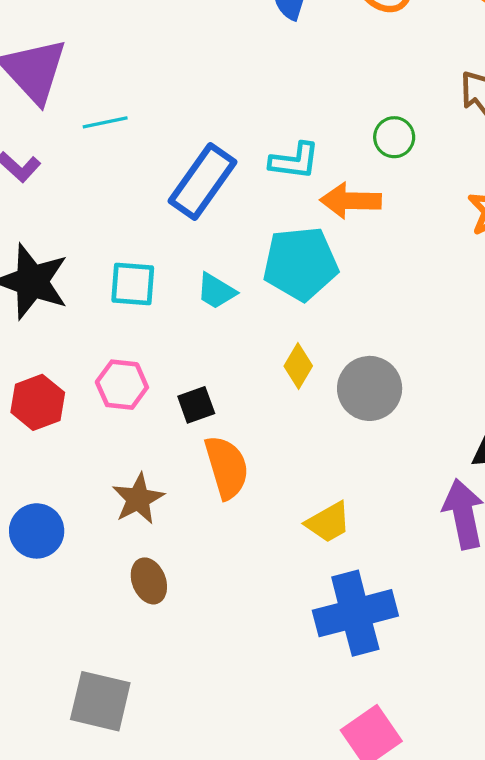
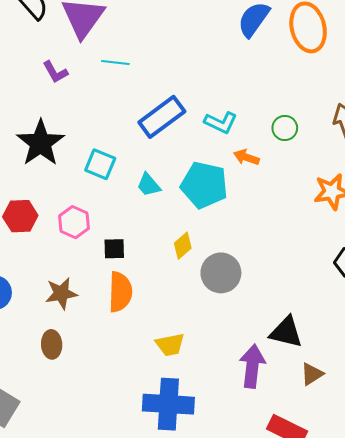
orange arrow: (351, 201) -> (246, 157), size x0.7

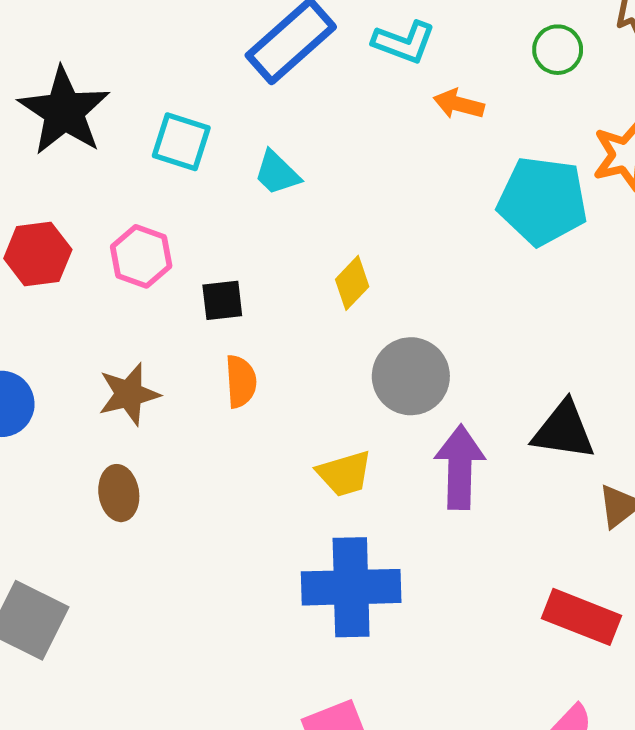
green circle: (285, 128) -> (558, 50), moved
cyan pentagon: (204, 185) -> (543, 201), moved
gray circle: (221, 273) -> (411, 376), moved
orange semicircle: (120, 292) -> (241, 381), size x0.7
purple arrow: (252, 366) -> (460, 467), moved

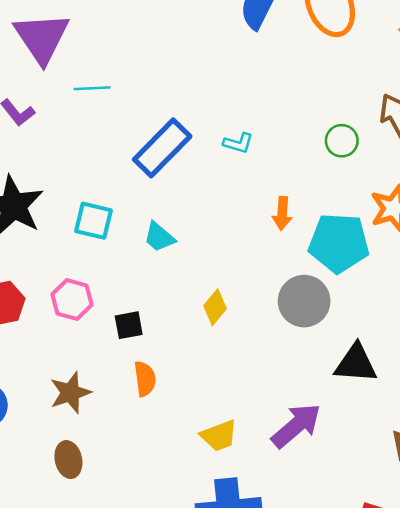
cyan L-shape: (404, 42) -> (238, 143), size x0.7
orange arrow: (459, 104) -> (282, 213), moved, turned -96
gray circle: (411, 376) -> (304, 301), moved
black triangle: (564, 430) -> (356, 363), moved
purple arrow: (460, 467) -> (296, 426), turned 52

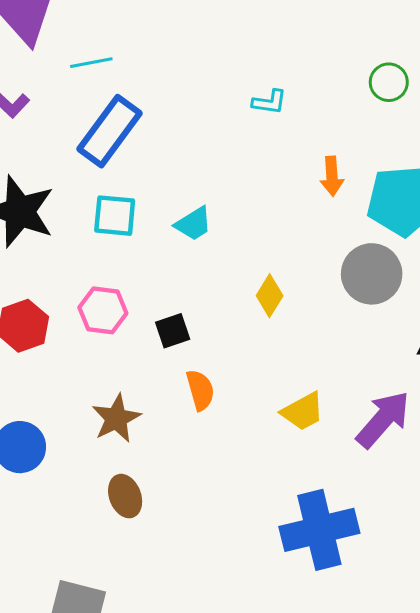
blue rectangle: (162, 148) -> (110, 131), moved
cyan trapezoid: (159, 237) -> (193, 224), turned -64
yellow trapezoid: (219, 436) -> (303, 412), moved

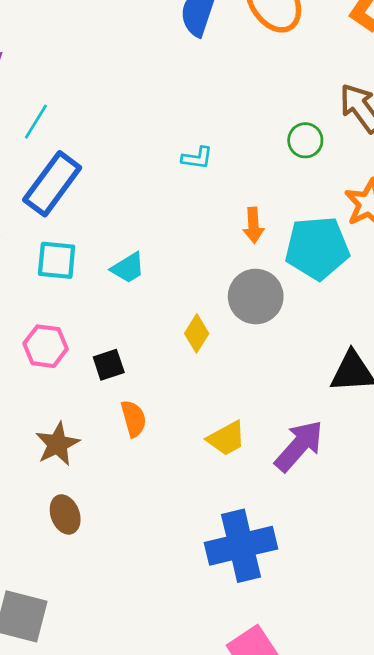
cyan line: (91, 63) -> (36, 122), turned -48
gray circle: (372, 274) -> (256, 297), moved

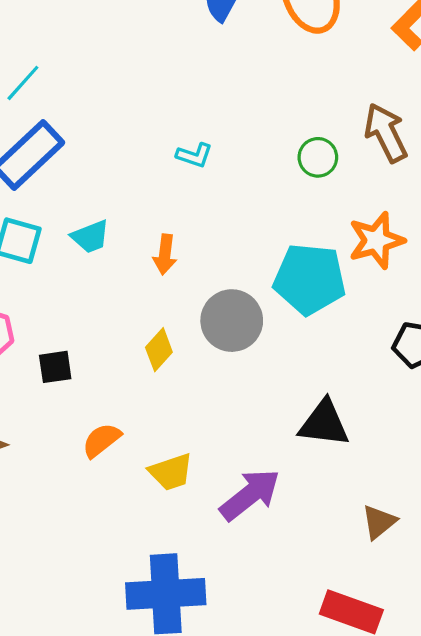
orange arrow: (253, 225) -> (165, 254), moved
cyan trapezoid: (128, 268) -> (90, 237), moved
orange semicircle: (134, 419) -> (101, 440), moved, turned -123

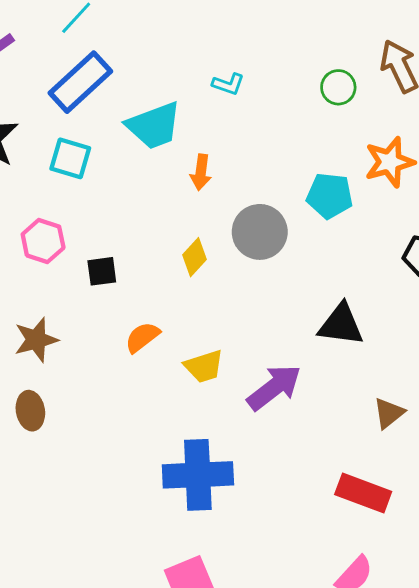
cyan trapezoid: (90, 237) -> (154, 126), moved, size x1.6
cyan pentagon: (310, 279) -> (330, 196), size x0.7

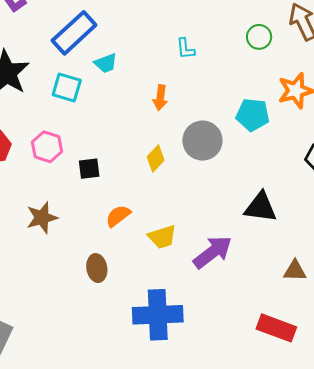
cyan L-shape: (228, 84) -> (185, 49), moved, turned 65
cyan trapezoid: (154, 126) -> (106, 63), moved, size x0.6
brown ellipse: (30, 411) -> (97, 268), moved
brown triangle: (389, 413) -> (295, 271), turned 40

